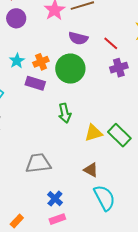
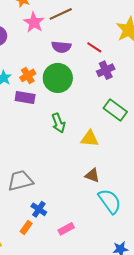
yellow triangle: (93, 133) -> (90, 138), turned 30
green rectangle: (119, 135) -> (115, 110), moved
gray trapezoid: (38, 163) -> (20, 181), moved
blue cross: (55, 199) -> (39, 209), moved
orange rectangle: (17, 221) -> (26, 227), moved

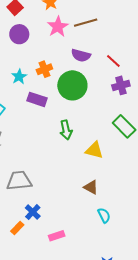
orange cross: (28, 75) -> (44, 69), moved
cyan semicircle: (110, 201) -> (104, 215), size x0.6

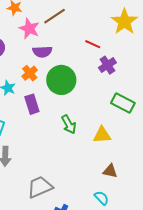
purple semicircle: (81, 55) -> (42, 52), moved
purple rectangle: (37, 99) -> (32, 104), turned 72
cyan semicircle: (104, 215) -> (102, 198), moved

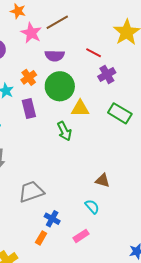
purple semicircle: (42, 52) -> (55, 56), moved
yellow triangle: (102, 135) -> (80, 108), moved

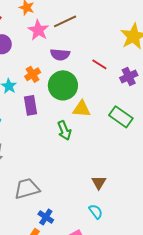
red line: (94, 53) -> (99, 64), moved
purple cross: (107, 74) -> (129, 77), moved
brown triangle: (103, 180) -> (99, 182), turned 42
cyan semicircle: (92, 207) -> (96, 212), moved

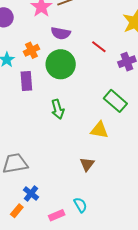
yellow triangle: (82, 109) -> (99, 130), moved
cyan semicircle: (96, 212) -> (80, 205), moved

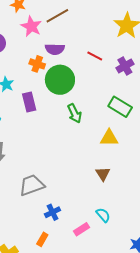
orange cross: (31, 50) -> (37, 64), moved, turned -35
green arrow: (58, 109) -> (75, 113), moved
blue cross: (31, 194) -> (53, 212), turned 35
orange rectangle: (17, 211) -> (42, 239), moved

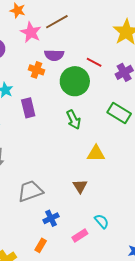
green circle: (60, 80) -> (75, 81), moved
yellow triangle: (109, 138) -> (96, 154), moved
brown triangle: (103, 174) -> (80, 186), moved

